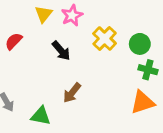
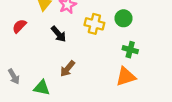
yellow cross: (105, 38) -> (94, 24), turned -30
green circle: (140, 44) -> (123, 18), moved

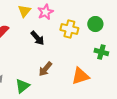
orange triangle: (126, 77) -> (80, 76), moved
green triangle: (42, 88) -> (22, 86), turned -49

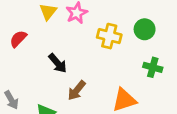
black arrow: (37, 38) -> (58, 63), moved

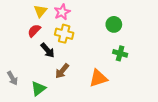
yellow cross: (109, 36) -> (64, 34), moved
red semicircle: (18, 39) -> (34, 31), moved

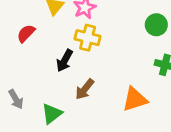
red semicircle: (34, 31) -> (26, 33), moved
black arrow: (48, 50) -> (65, 61), turned 70

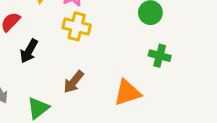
black arrow: (65, 61) -> (29, 51), moved

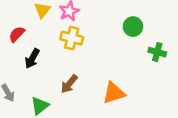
green cross: (160, 56) -> (157, 52), moved

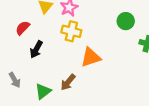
brown arrow: (69, 84) -> (68, 82), moved
orange triangle: (114, 93) -> (91, 57), moved

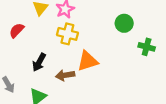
black arrow: (36, 49) -> (39, 62), moved
brown arrow: (68, 82) -> (65, 75), moved, turned 42

